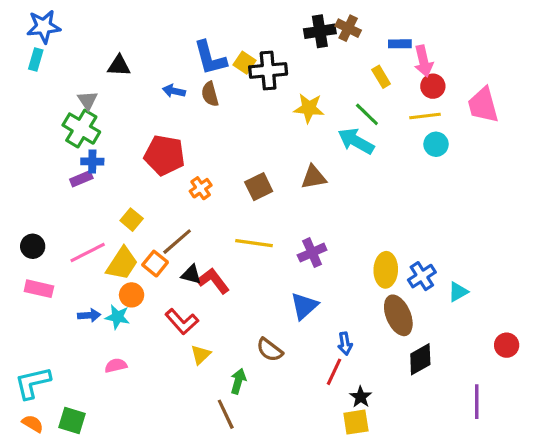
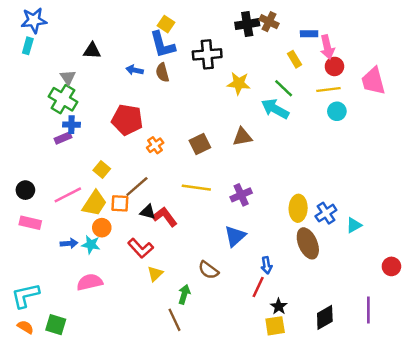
yellow square: (245, 63) -> (166, 24), moved
orange square: (155, 264) -> (120, 203), turned -36
black diamond: (420, 359) -> (325, 317), moved
pink semicircle: (116, 366) -> (90, 282), size x1.5

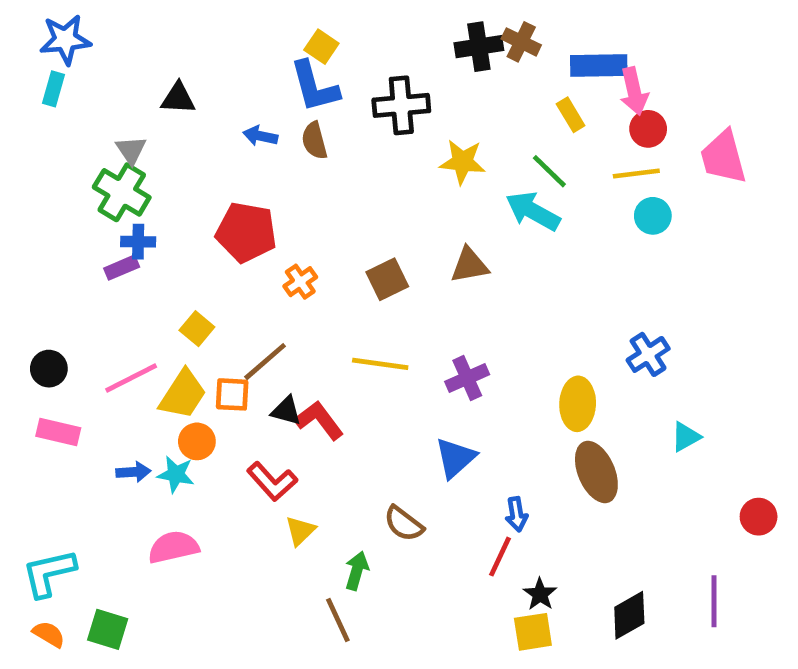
blue rectangle: (309, 34) -> (599, 65), size x1.6
blue cross: (326, 213) -> (648, 354), moved

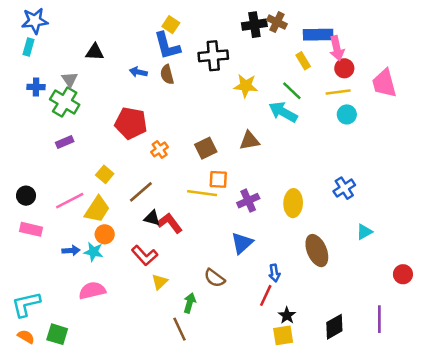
blue cross: (138, 242) -> (36, 87), moved
orange square: (232, 394) -> (218, 179), moved
yellow ellipse: (578, 404) -> (293, 203), moved

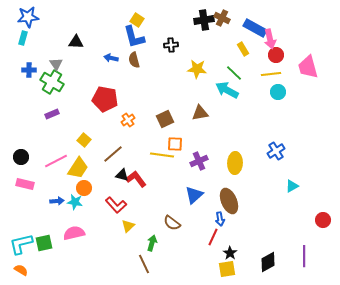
blue rectangle: (318, 35) -> (255, 28), turned 30
black cross: (213, 56) -> (171, 45), size x0.6
brown ellipse: (317, 251) -> (229, 201), moved
green square: (57, 334) -> (44, 243), moved, turned -30

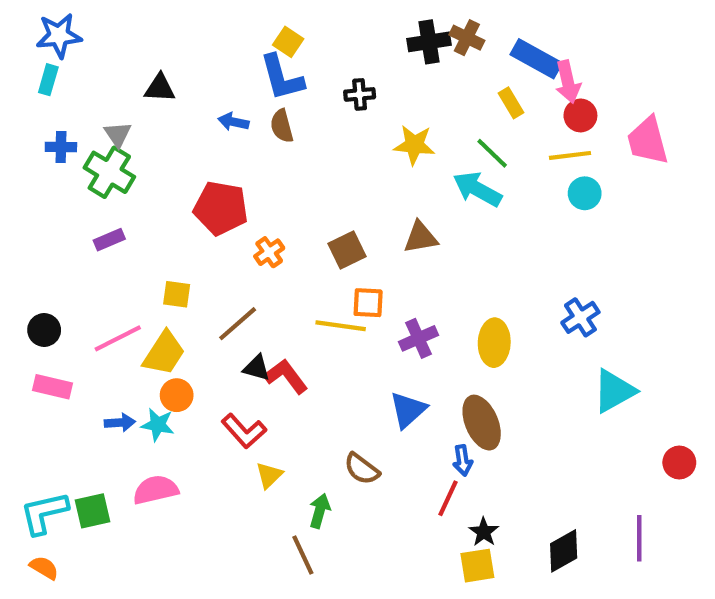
yellow square: (84, 140) -> (177, 294), turned -32
cyan triangle: (292, 186) -> (614, 391), size x1.6

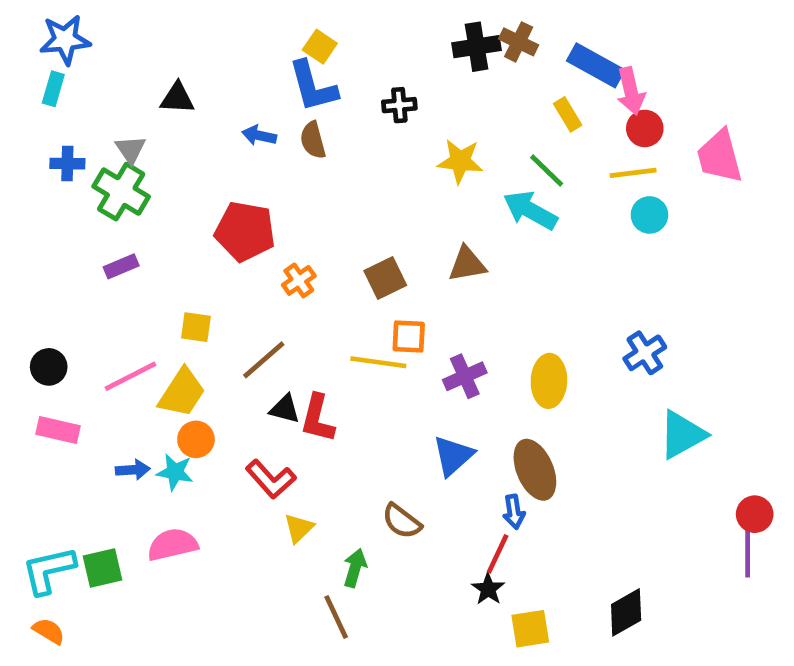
red L-shape: (286, 376) -> (318, 418), turned -129
black star: (484, 532) -> (488, 589), moved
purple line: (639, 538) -> (748, 552), moved

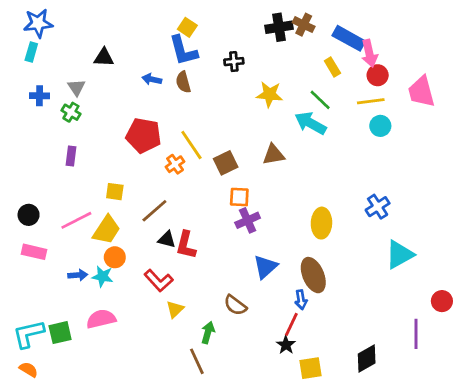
green cross: (121, 192) -> (71, 112), size x0.6
purple rectangle: (121, 266) -> (71, 156), turned -60
yellow line: (378, 362) -> (191, 145), moved, turned 48
purple cross: (465, 376) -> (248, 220), moved
purple line: (748, 552) -> (416, 334), moved

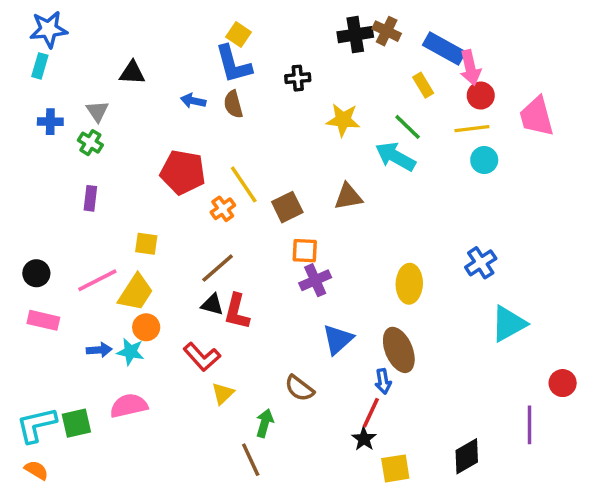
brown line: (154, 211) -> (218, 268), moved

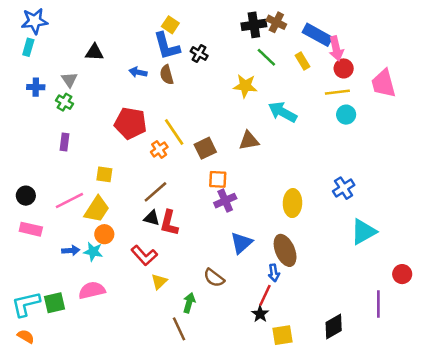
black cross: (298, 78) -> (199, 54), moved, turned 35
green line: (408, 127) -> (266, 57), moved

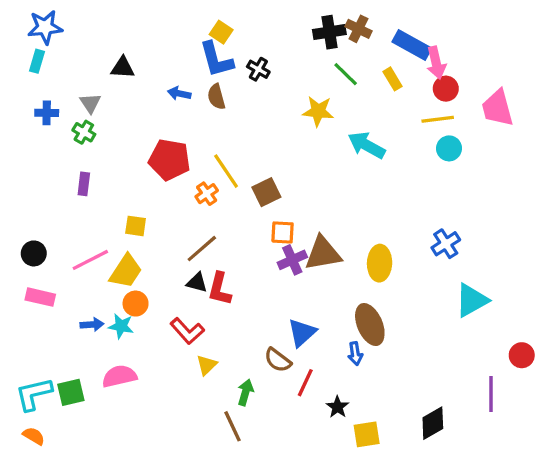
brown triangle: (249, 141) -> (323, 253), moved, size x1.4
blue triangle: (241, 243) -> (302, 333), moved
red line: (265, 295) -> (305, 383), moved

